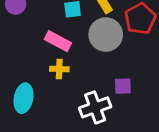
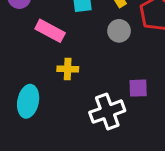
gray circle: (106, 35) -> (119, 31), size x0.6
pink rectangle: (58, 41) -> (50, 31), moved

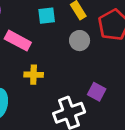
purple square: (138, 88) -> (97, 92), turned 30

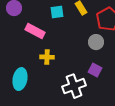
gray circle: (80, 41) -> (96, 42), moved

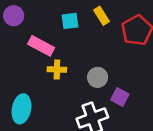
gray circle: (96, 42) -> (98, 77), moved
yellow cross: (47, 57) -> (57, 69), moved

